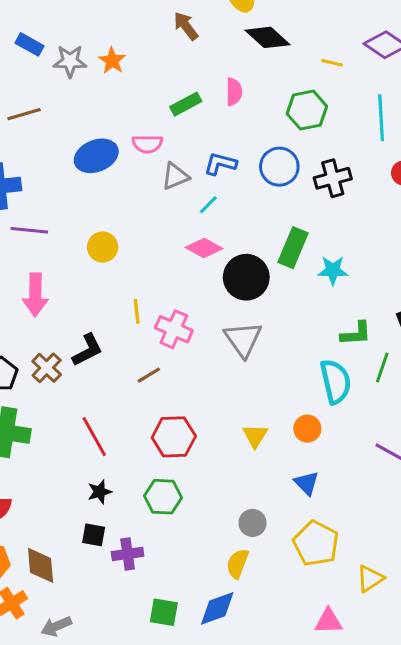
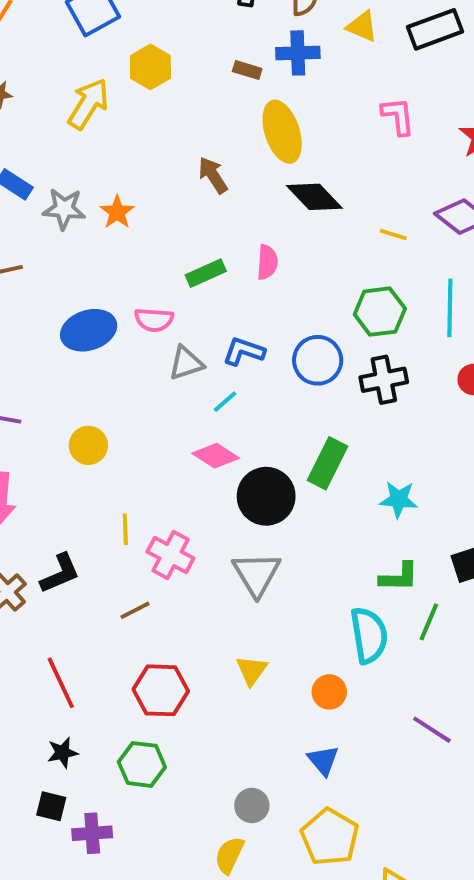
green hexagon: (307, 110) -> (380, 312), moved
cyan star: (333, 270) -> (399, 499), moved
yellow triangle: (255, 436) -> (252, 670), moved

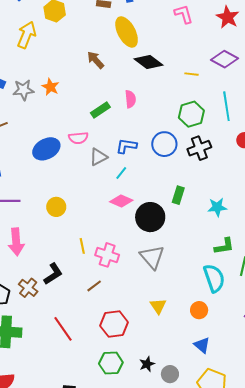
green rectangle: (327, 463) -> (178, 195), size x0.7
black star: (63, 753) -> (147, 364), moved

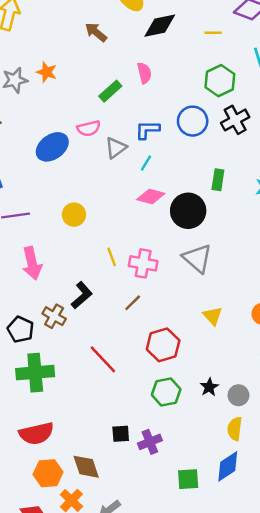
black diamond: (149, 62) -> (160, 26), turned -40

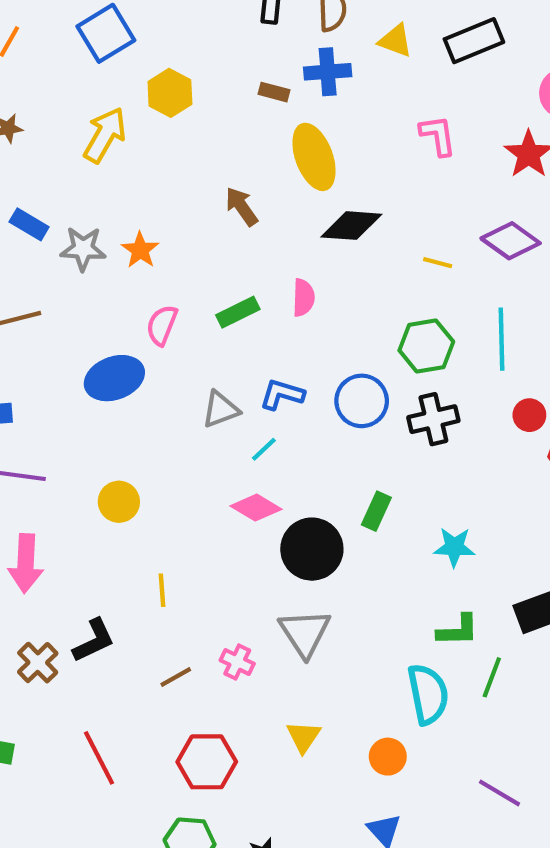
pink semicircle: (89, 128) -> (162, 325), moved, turned 110
pink cross: (143, 263) -> (237, 662), moved, size x0.7

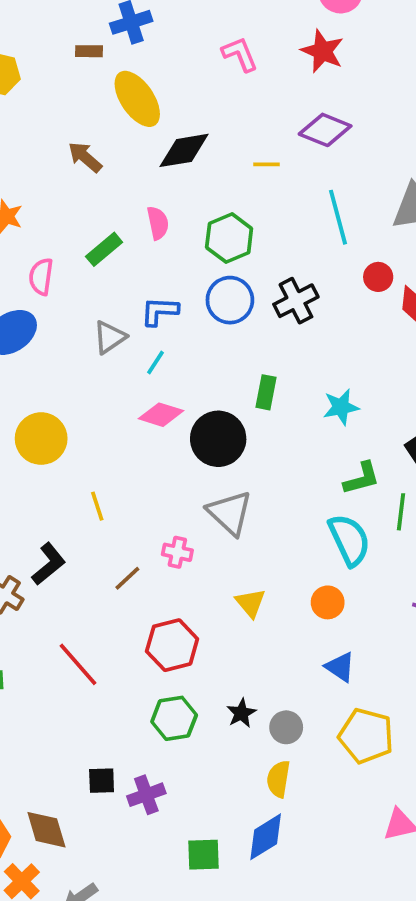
green hexagon: (426, 346) -> (229, 238), moved
yellow circle: (119, 502) -> (41, 439), size x1.4

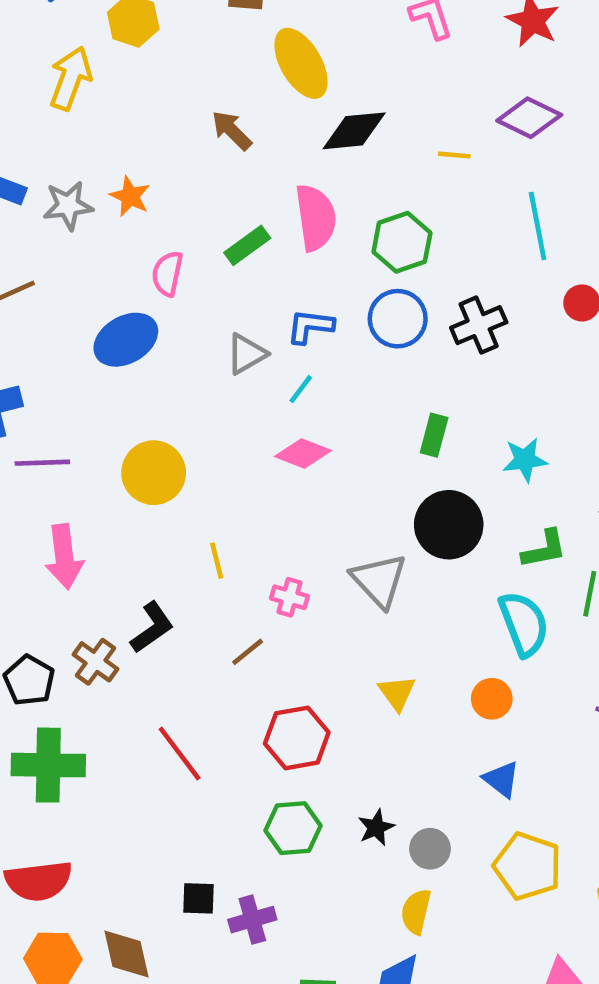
pink semicircle: (158, 223) -> (316, 218), size x1.6
black circle: (218, 439) -> (449, 525), moved
pink cross: (177, 552) -> (290, 597), moved

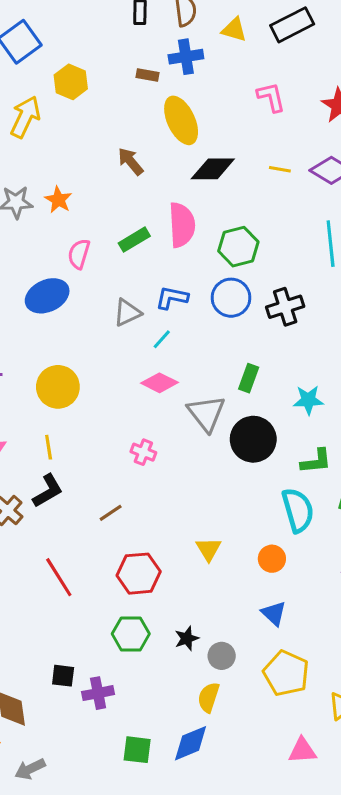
yellow line: (454, 155) -> (280, 169), moved
yellow line: (217, 561) -> (49, 447), moved
gray triangle: (379, 580) -> (206, 413), moved
pink cross: (290, 597) -> (143, 452), moved

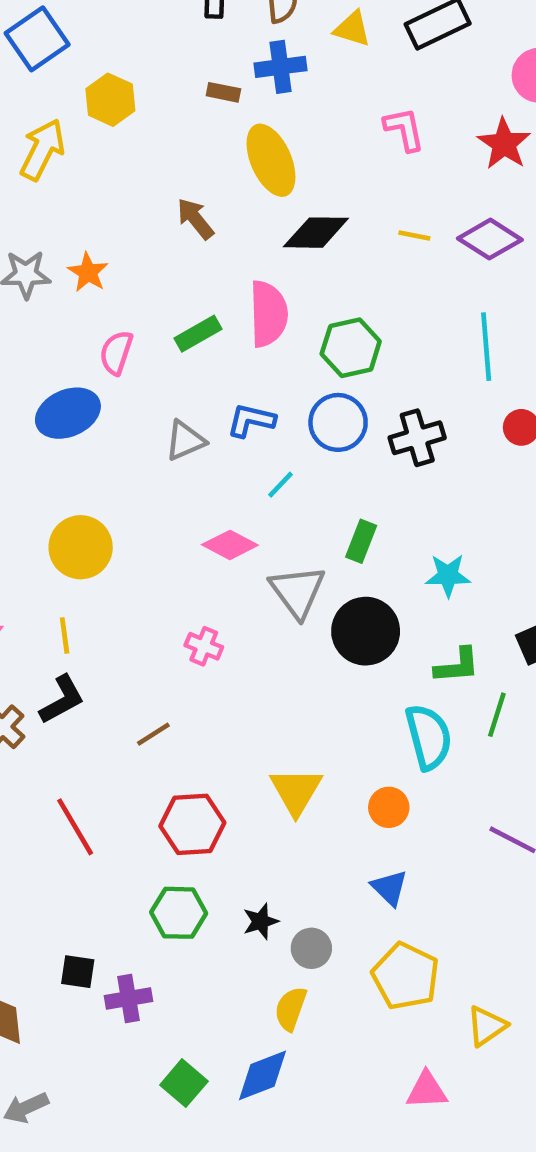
cyan line: (162, 339) -> (280, 485), moved
yellow triangle: (208, 549) -> (296, 791), size x1.4
green square: (137, 750) -> (184, 1083), turned 32

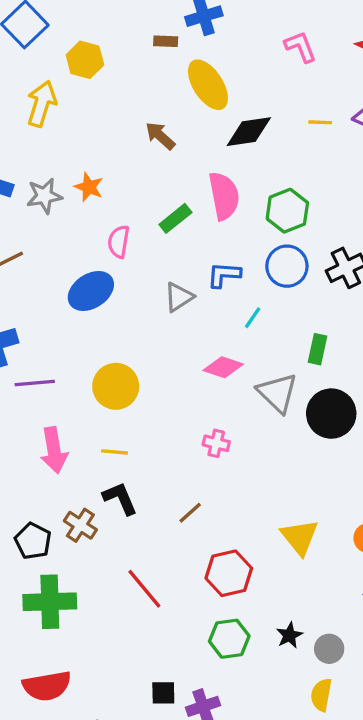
yellow line: (65, 636) -> (114, 452), turned -68
black L-shape: (62, 700) -> (120, 498), turned -75

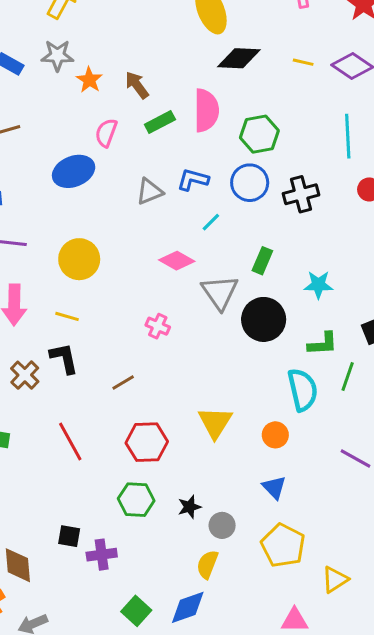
brown arrow: (160, 136) -> (137, 85), moved
gray star: (44, 196) -> (57, 55), moved

